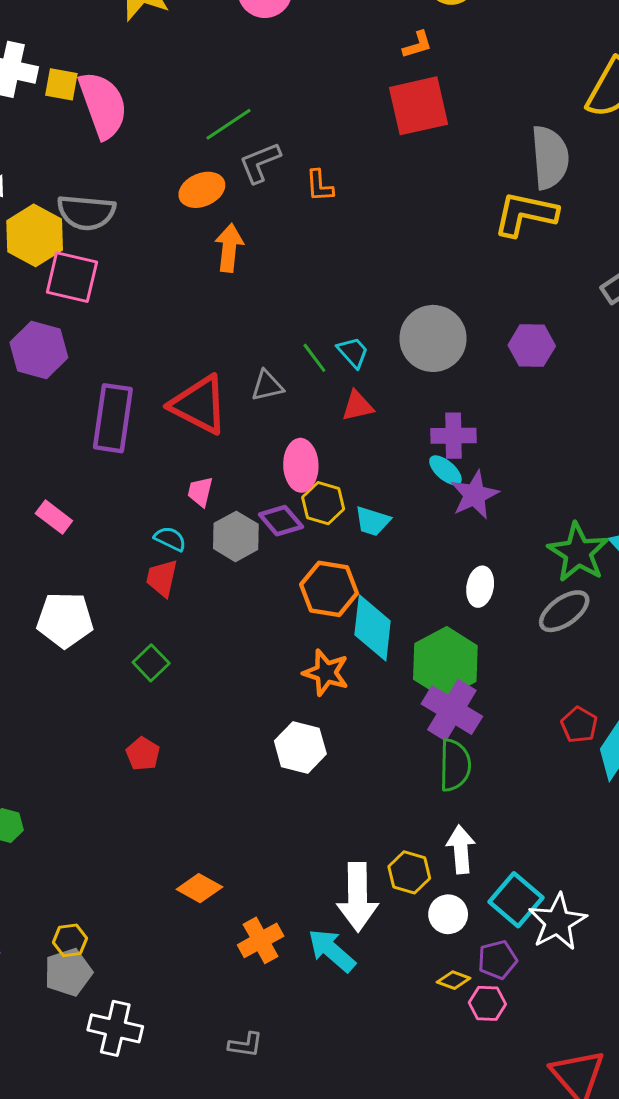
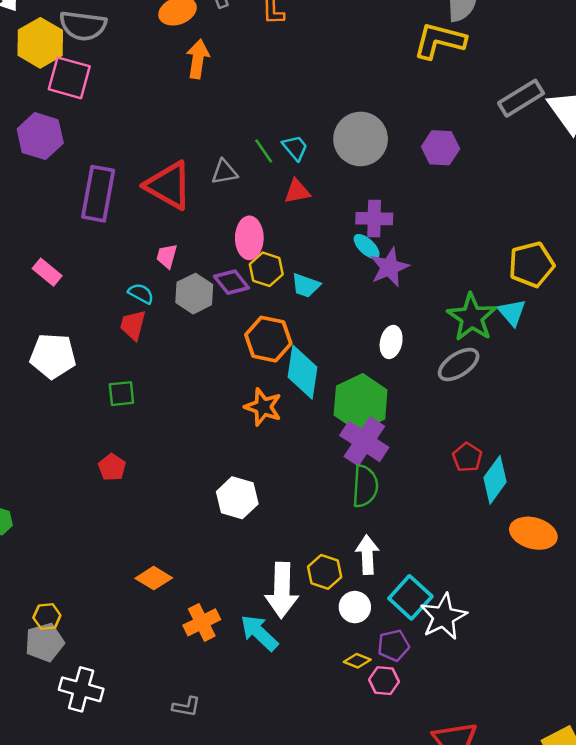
green square: (151, 663) -> (121, 394), turned 36
white hexagon: (300, 747) -> (237, 498), moved

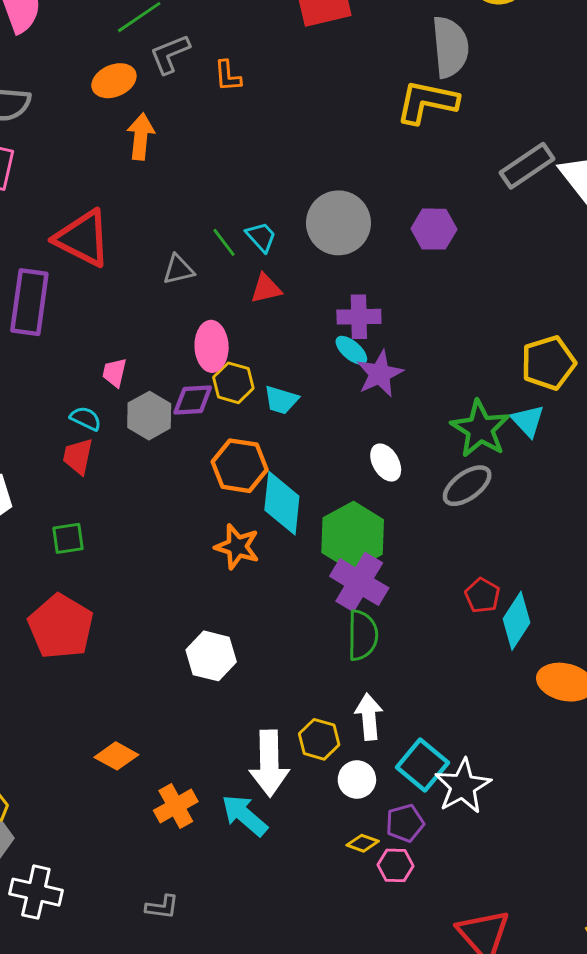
red triangle: (168, 185) -> (83, 238), moved
purple diamond: (231, 282) -> (193, 400), turned -52
white ellipse: (391, 342) -> (386, 463), turned -40
red pentagon: (112, 467) -> (61, 626), size x2.0

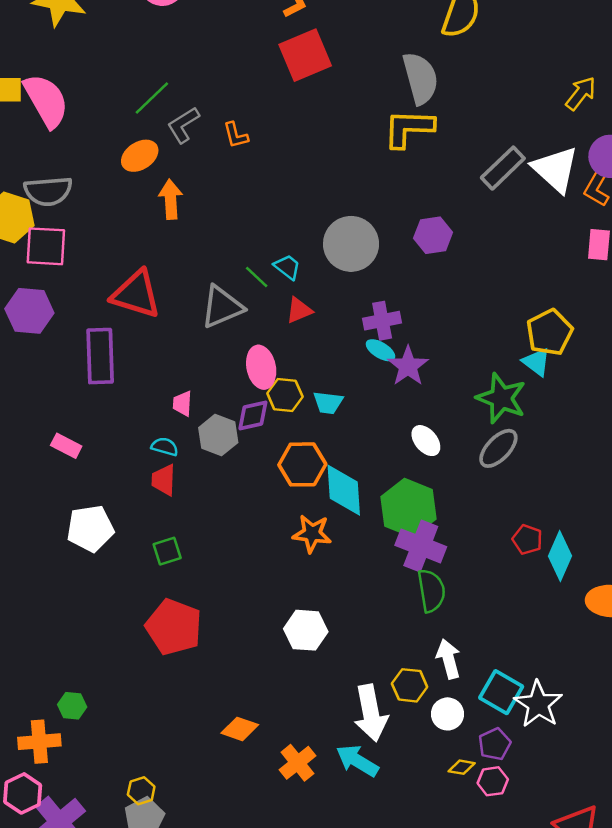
gray triangle: (178, 270) -> (222, 307), size x1.6
cyan triangle: (528, 421) -> (537, 362), moved

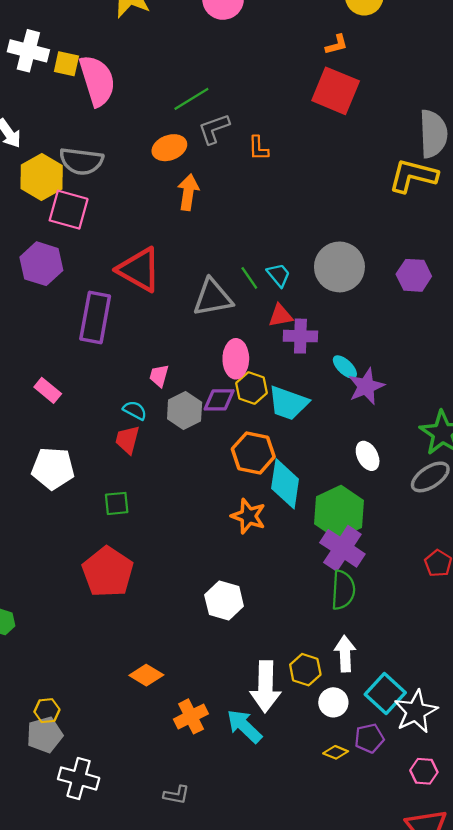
red square: (305, 55) -> (336, 91), turned 33
purple cross: (382, 321) -> (300, 336), moved
cyan trapezoid: (328, 403) -> (288, 403), size x1.5
pink hexagon: (493, 781) -> (424, 771), moved

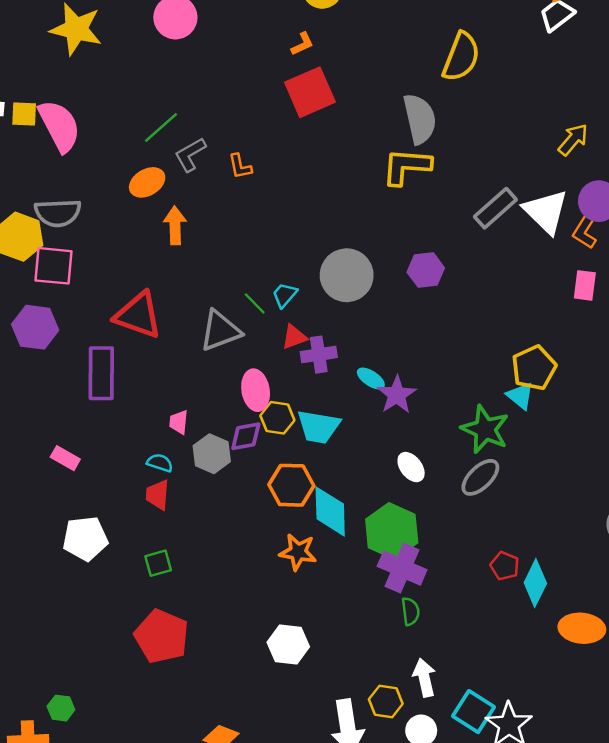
red square: (336, 91) -> (310, 92), turned -36
cyan trapezoid: (279, 275) -> (285, 295), turned -90
green semicircle: (343, 590) -> (410, 611), size x0.7

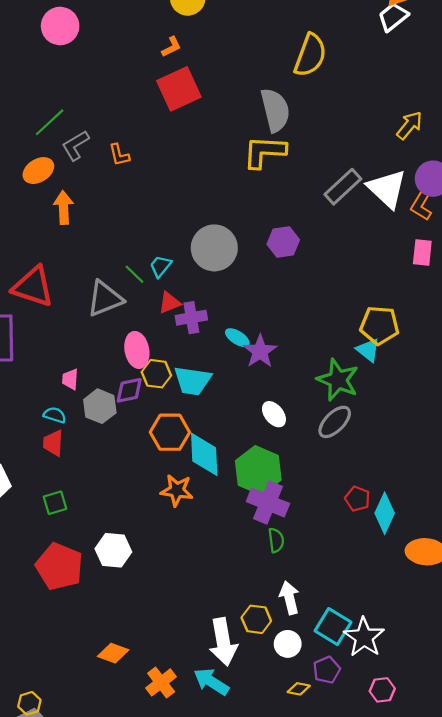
yellow pentagon: (534, 368) -> (379, 325), turned 30
white hexagon: (288, 645) -> (113, 550), moved

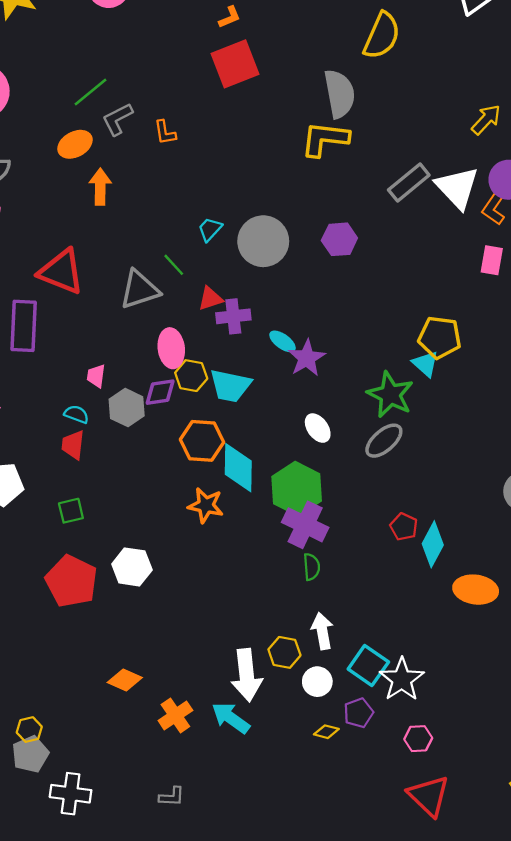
cyan trapezoid: (160, 266) -> (210, 229), moved

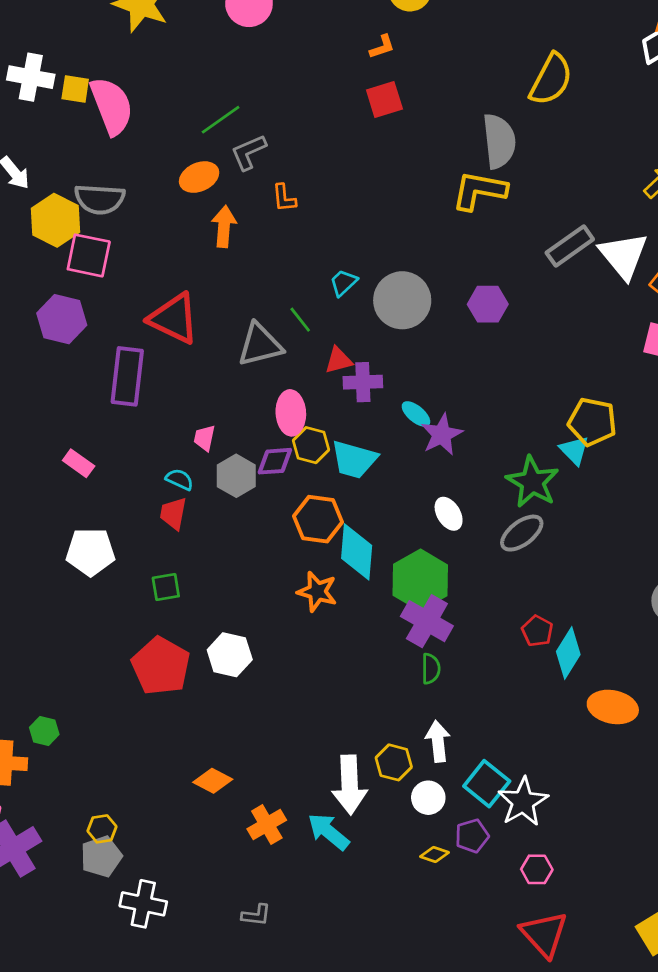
red square: (235, 64) -> (384, 100), size x0.7
orange L-shape: (165, 132) -> (284, 198), moved

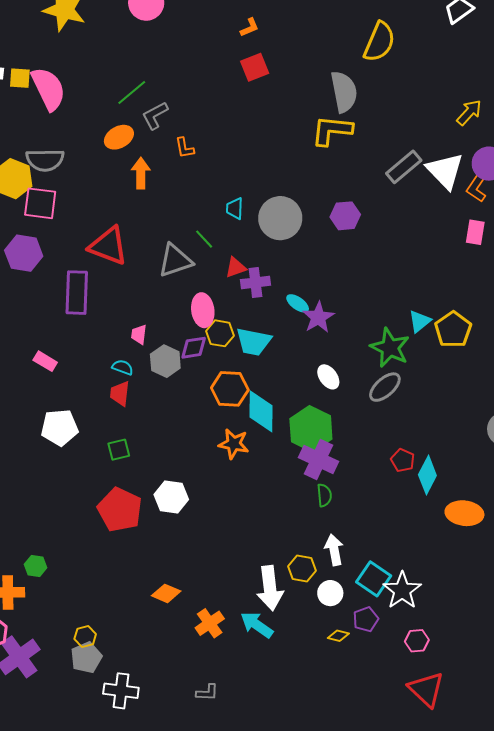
cyan trapezoid: (343, 283) -> (235, 208), turned -40
yellow pentagon: (592, 422) -> (453, 330), moved, turned 30
cyan triangle: (574, 450) -> (420, 321), turned 40

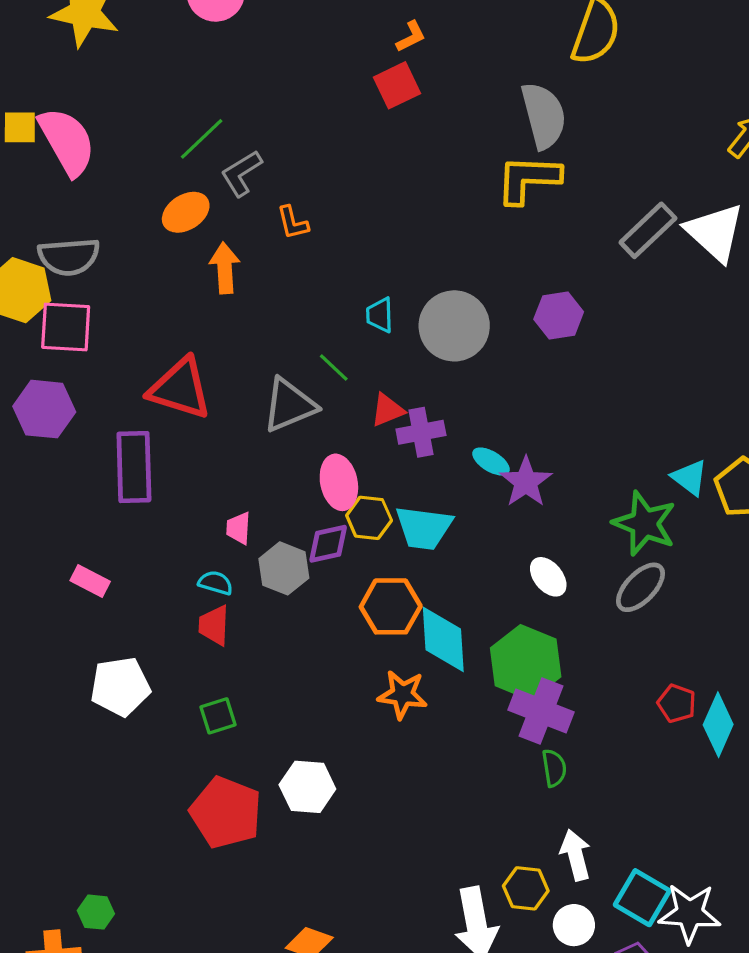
orange L-shape: (250, 27) -> (411, 37), moved
cyan triangle: (420, 321) -> (690, 478), turned -40
white star: (402, 590) -> (690, 913), turned -30

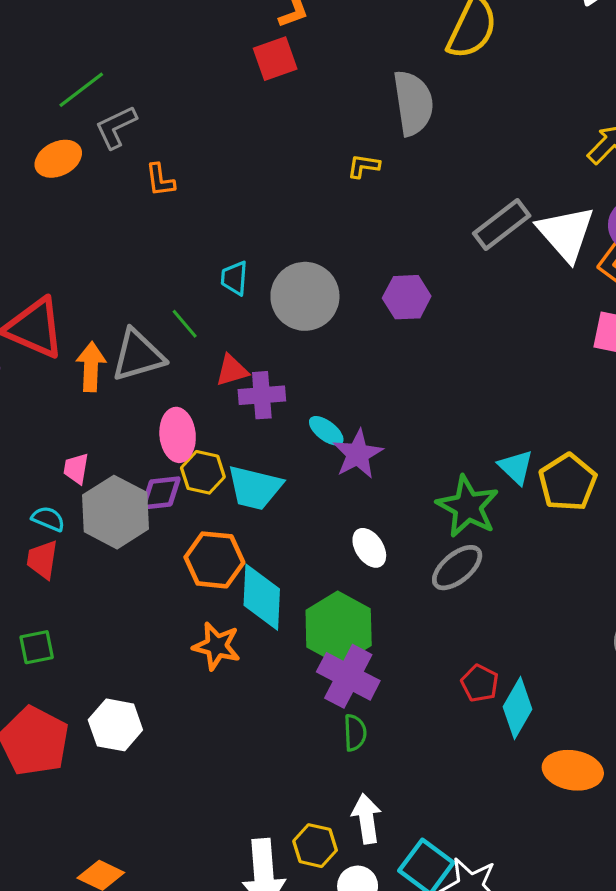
yellow L-shape: (528, 179) -> (364, 166), moved, size x0.5
orange arrow: (225, 268) -> (91, 367), moved
gray hexagon: (284, 568) -> (115, 512), size x1.4

